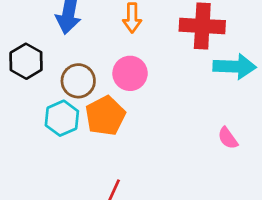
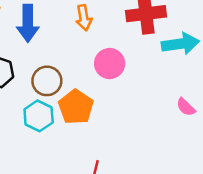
pink circle: (130, 73) -> (110, 64), moved

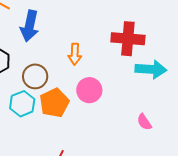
orange arrow: (84, 18) -> (75, 54), moved
pink circle: (110, 64) -> (89, 90), moved

